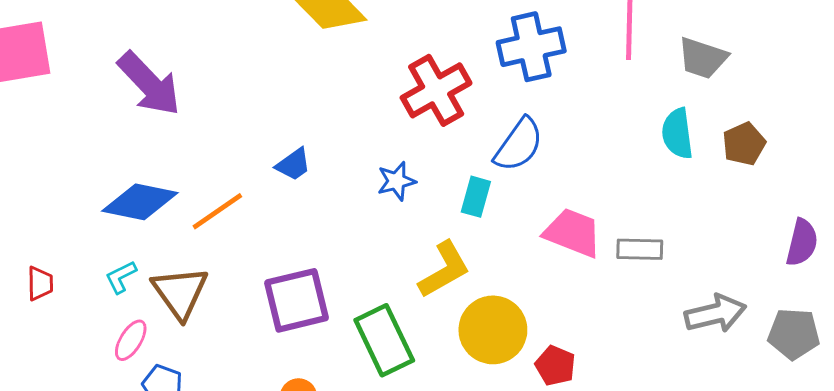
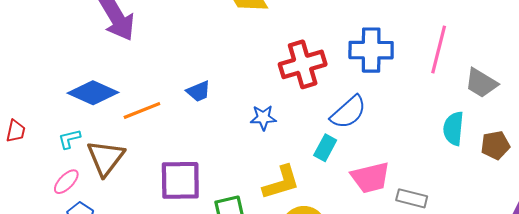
cyan rectangle: (476, 197) -> (325, 148), moved
pink trapezoid: (573, 233) -> (370, 178), turned 132

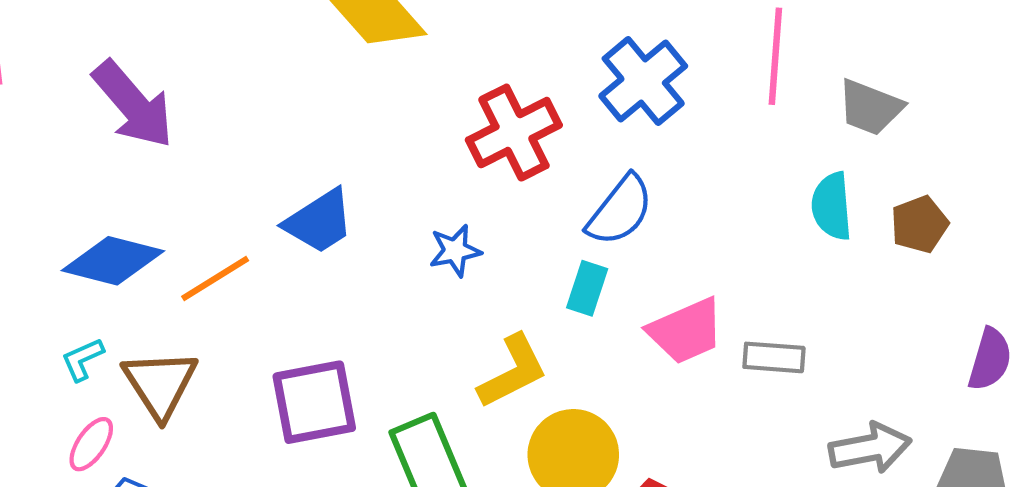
blue cross: (371, 50) -> (643, 81), turned -30
blue trapezoid: (199, 91) -> (319, 221), size x1.5

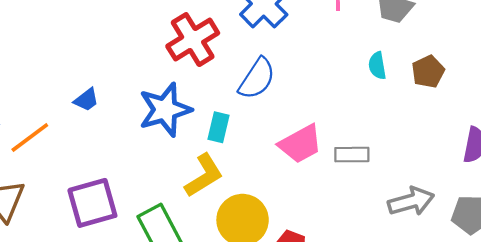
cyan semicircle: (832, 206) -> (377, 66), size x0.7
blue trapezoid: (319, 221) -> (86, 100), size x0.6
blue star: (455, 251) -> (165, 110), size x1.8
cyan rectangle: (587, 288) -> (218, 127), moved

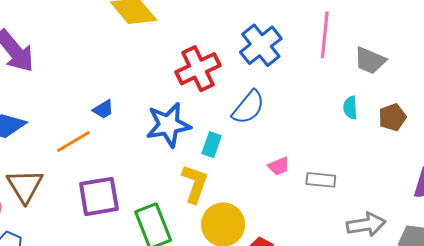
orange line: (30, 137) -> (74, 142), moved
pink trapezoid: (300, 144) -> (279, 166), size x0.6
yellow L-shape: (204, 176) -> (195, 184), turned -45

